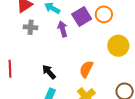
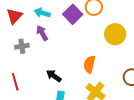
gray cross: (31, 27) -> (22, 46), moved
purple arrow: (63, 29) -> (42, 33), moved

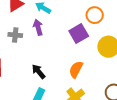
purple square: (73, 14) -> (79, 34), moved

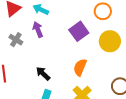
orange circle: (95, 15) -> (103, 11), moved
gray cross: (15, 35) -> (16, 40), turned 32

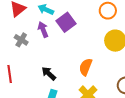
purple square: (79, 31) -> (66, 22), moved

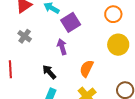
purple arrow: (43, 30) -> (62, 47), moved

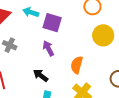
purple square: (71, 22) -> (52, 23), turned -30

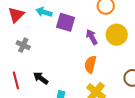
purple arrow: (48, 48) -> (92, 37), moved
black arrow: (41, 76) -> (41, 78), moved

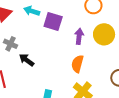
purple arrow: (92, 37) -> (79, 36), turned 35
black arrow: (41, 78) -> (27, 60), moved

